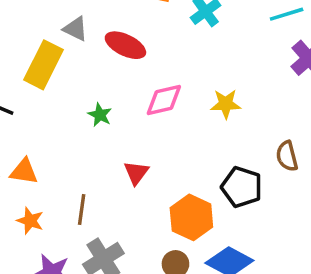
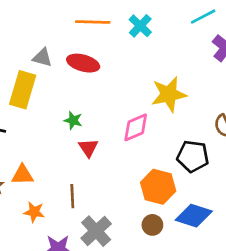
pink diamond: (164, 100) -> (136, 127), moved
yellow star: (226, 104) -> (169, 94), size x1.5
red triangle: (136, 173) -> (88, 148), moved

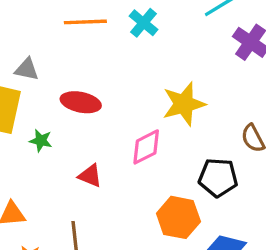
red ellipse: (83, 63) -> (81, 102), moved
green star: (73, 120) -> (41, 141), moved
red triangle: (88, 148) -> (90, 176), turned -30

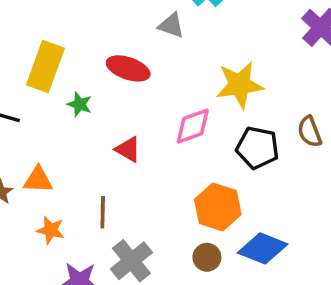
gray triangle: (27, 69) -> (171, 25), moved
black pentagon: (218, 178) -> (257, 148), moved

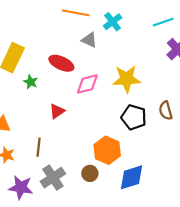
pink diamond: (193, 126) -> (87, 84), moved
red triangle: (128, 149) -> (57, 111), turned 49
blue diamond: (263, 248) -> (131, 177), turned -44
brown circle: (207, 257) -> (90, 173), moved

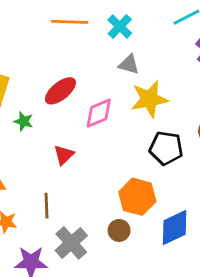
gray triangle: (89, 40) -> (129, 64), moved
red ellipse: (61, 63) -> (60, 91), turned -55

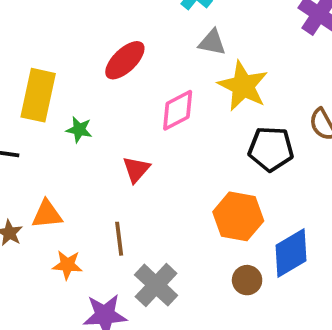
red ellipse: (60, 91) -> (125, 60), moved
yellow star: (149, 99) -> (243, 86), turned -30
brown circle: (119, 230) -> (247, 280), moved

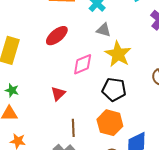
green star: (79, 130) -> (12, 90), moved
black pentagon: (271, 149) -> (114, 89), moved
brown line: (119, 239) -> (73, 128), moved

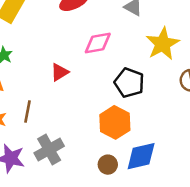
yellow star: (118, 54) -> (163, 44), moved
brown line: (73, 128) -> (28, 111), moved

